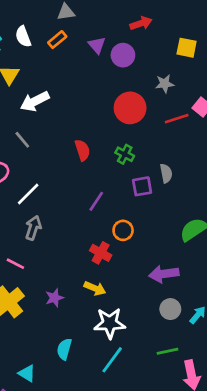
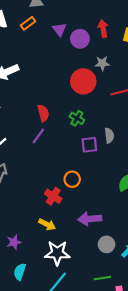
red arrow: (141, 23) -> (103, 28), moved, turned -84
gray star: (165, 84) -> (102, 63), moved
purple line: (96, 201) -> (38, 136), moved
purple arrow: (164, 274) -> (90, 219), moved
purple star: (54, 298) -> (14, 242), moved

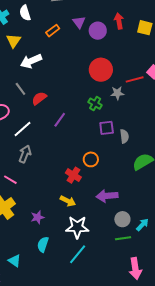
orange rectangle: (28, 23) -> (53, 31), moved
gray star: (102, 63) -> (117, 93), moved
red semicircle: (43, 113) -> (39, 98), moved, turned -112
gray semicircle: (109, 135) -> (124, 136), moved
green line: (102, 278) -> (123, 238), moved

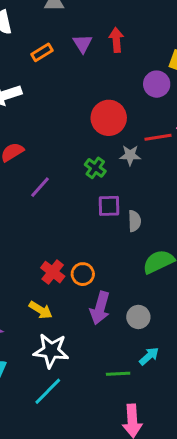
red arrow: (119, 21) -> (116, 40), moved
purple circle: (98, 31) -> (157, 84), moved
orange circle: (91, 159) -> (83, 274), moved
purple arrow: (107, 196) -> (100, 308), turned -75
gray circle: (122, 219) -> (138, 317), moved

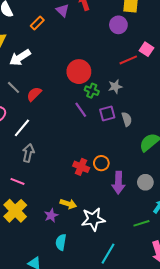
red circle: (109, 118) -> (79, 72), moved
gray star: (130, 155) -> (115, 87), moved
purple line: (40, 187) -> (81, 110), moved, turned -63
yellow arrow: (41, 310) -> (68, 204), moved
cyan line: (48, 391) -> (108, 254), moved

